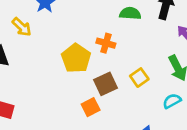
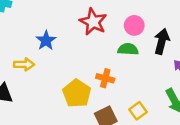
yellow arrow: (22, 27) -> (24, 64), turned -42

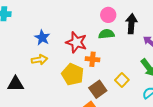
red star: (93, 22) -> (76, 42), moved
yellow arrow: (24, 64) -> (39, 60), moved

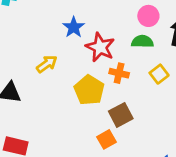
blue star: (42, 38) -> (74, 27), moved
yellow arrow: (39, 60) -> (47, 64), turned -35
yellow square: (122, 80) -> (159, 74), moved

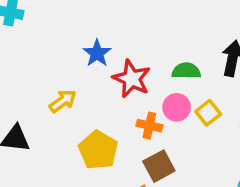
pink circle: (148, 16) -> (177, 107), moved
orange cross: (119, 73) -> (149, 126), moved
yellow pentagon: (89, 90) -> (98, 150), moved

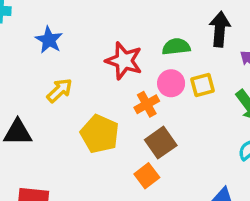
blue star: (97, 53) -> (49, 40), moved
yellow square: (208, 113) -> (202, 85), turned 30
orange cross: (149, 126) -> (147, 104), turned -35

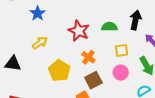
pink circle: (171, 83) -> (121, 73), moved
orange cross: (147, 104) -> (88, 57), turned -32

